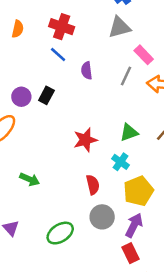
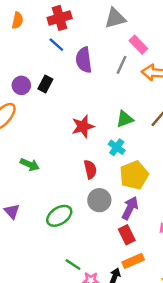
red cross: (62, 27) -> (60, 18), turned -35
purple semicircle: (87, 71) -> (84, 60), size x1.5

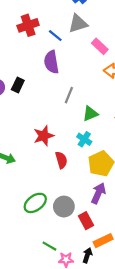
blue line: (56, 45) -> (55, 36), moved
gray line: (121, 65) -> (69, 95), moved
red star: (83, 126) -> (44, 136), moved
gray circle: (99, 200) -> (64, 207), moved
red rectangle: (127, 235) -> (86, 221), moved

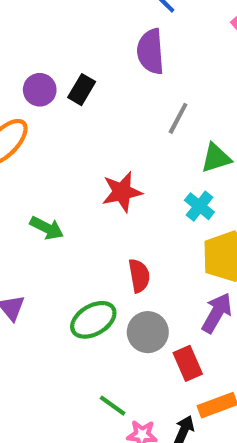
red semicircle: (61, 160) -> (139, 276), moved

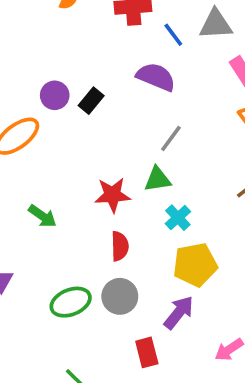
purple semicircle: (151, 51) -> (156, 77), turned 108
green triangle: (216, 158) -> (158, 179), moved
red semicircle: (139, 276) -> (120, 246), moved
gray circle: (148, 332) -> (120, 296), moved

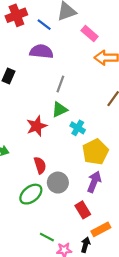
red semicircle: (120, 246) -> (40, 165), moved

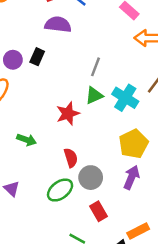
purple semicircle: (41, 51) -> (58, 24), moved
cyan cross: (78, 128) -> (125, 98), moved, size x1.5
red rectangle: (83, 210) -> (99, 211), moved

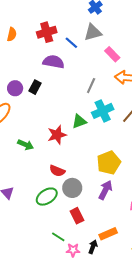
gray line: (95, 67) -> (91, 86), moved
cyan cross: (125, 98) -> (103, 111), moved, turned 30
green arrow: (27, 140) -> (26, 145), moved
red semicircle: (71, 158) -> (57, 171), turned 126

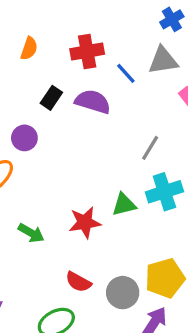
black rectangle: (35, 87) -> (51, 98), moved
gray circle: (72, 188) -> (123, 293), moved

